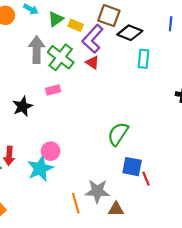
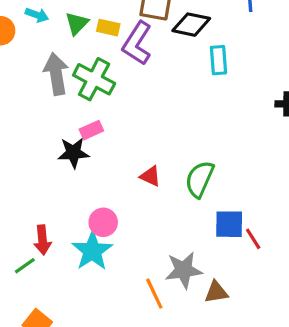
red triangle: (92, 63) -> (150, 176), moved
black star: (23, 106) -> (73, 153), moved, turned 30

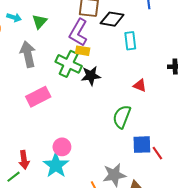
yellow rectangle: (108, 28) -> (83, 51), moved
green cross: (94, 79) -> (69, 64), moved
pink rectangle: (91, 130) -> (38, 97), moved, size x1.6
black star: (73, 153) -> (91, 76), moved
red triangle: (150, 176) -> (140, 85), moved

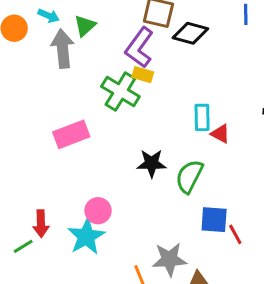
cyan rectangle: (130, 41) -> (202, 117), moved
gray arrow: (28, 54) -> (63, 49), moved
black star: (91, 76) -> (152, 163), moved

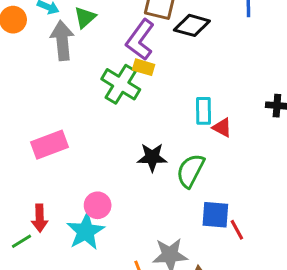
pink rectangle: (71, 134) -> (50, 145), moved

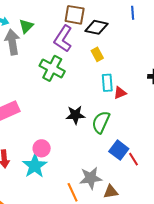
yellow rectangle: (144, 67) -> (97, 54), moved, turned 48
red triangle: (222, 128) -> (120, 93), turned -48
blue square: (215, 215) -> (119, 150), turned 36

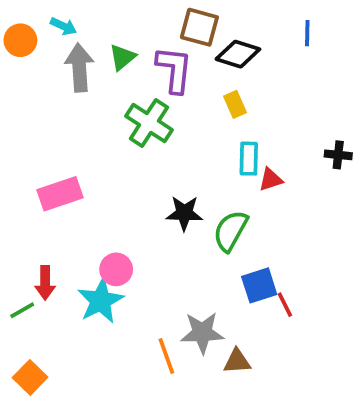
green triangle: (26, 26) -> (122, 57), moved
purple L-shape: (63, 39) -> (174, 70), turned 148
blue square: (119, 150) -> (259, 285), turned 30

